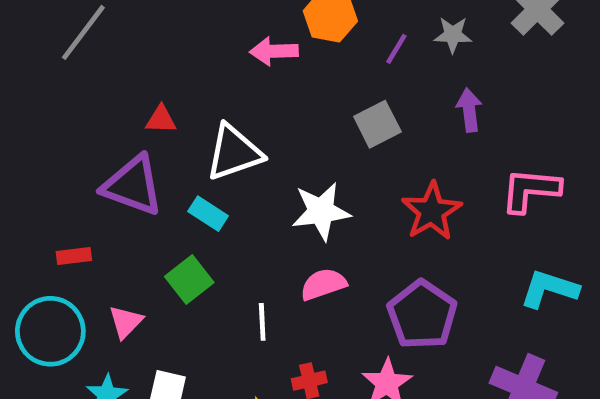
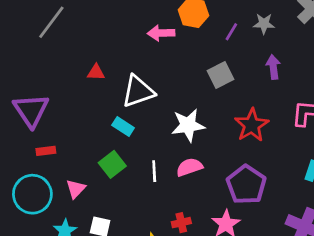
purple triangle: (133, 185) -> (31, 110), moved, turned 36
white line: (262, 322) -> (154, 171), moved

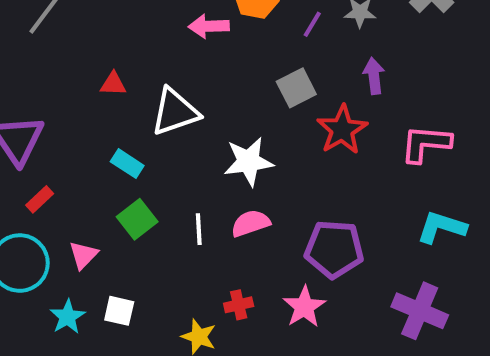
red star: (252, 125) -> (342, 130), moved
cyan rectangle: (123, 127) -> (127, 164), moved
red rectangle: (46, 151) -> (40, 199), turned -36
purple pentagon: (246, 185) -> (334, 249), turned -30

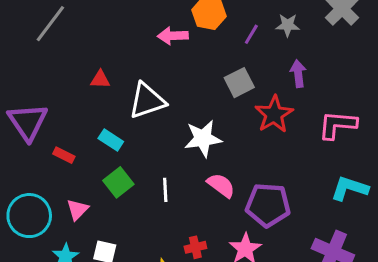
red rectangle: (40, 199) -> (64, 155), moved, turned 70
pink semicircle: (251, 223) -> (221, 185), moved, turned 56

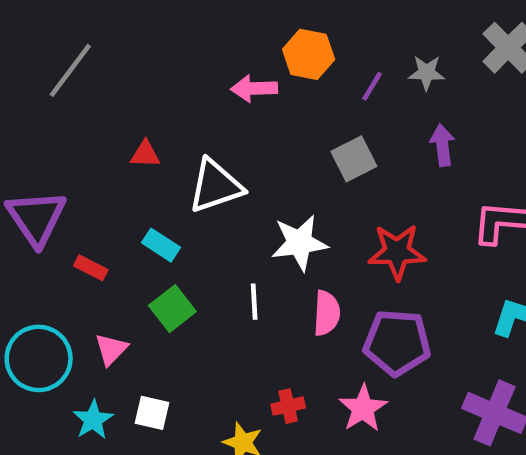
red star: (274, 114) -> (397, 252), moved, turned 30
pink semicircle: (221, 185) -> (327, 313), turned 56
white line: (165, 190) -> (254, 302), moved

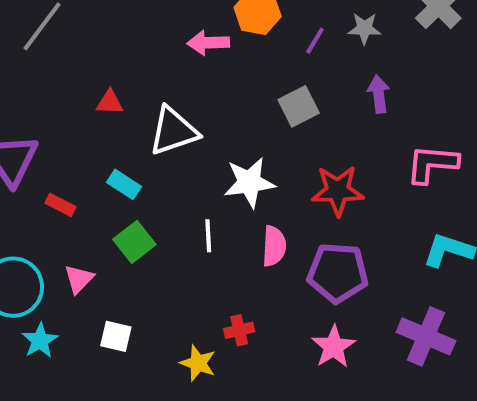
pink star: (363, 408) -> (334, 347), moved
cyan star: (93, 420) -> (40, 341), moved

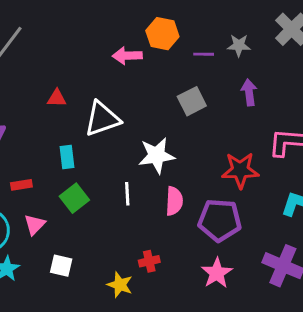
purple line: (315, 41) -> (204, 54), turned 60
cyan rectangle: (124, 184) -> (67, 157), turned 50
red star: (338, 191) -> (240, 170), moved
red rectangle: (60, 205) -> (21, 185), moved, turned -36

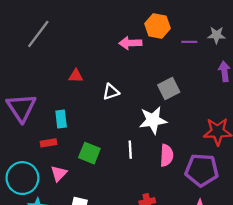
gray square: (192, 101) -> (169, 88), moved
white triangle: (102, 119) -> (111, 92), size x0.6
cyan rectangle: (67, 157) -> (61, 119), moved
green square: (74, 198) -> (89, 153), turned -30

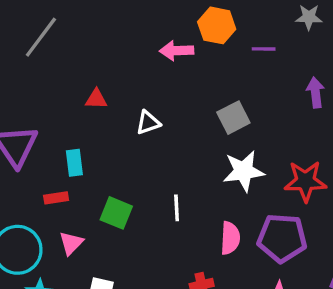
gray star: (216, 35) -> (309, 17), moved
white star: (153, 120) -> (243, 171), moved
pink semicircle: (167, 155) -> (230, 238), moved

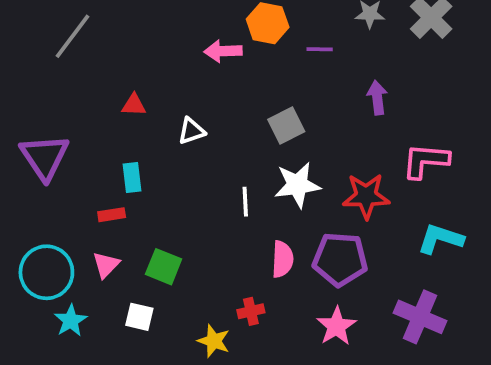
cyan rectangle: (74, 163) -> (132, 177), moved
red rectangle: (56, 198) -> (112, 215), moved
white line: (177, 208) -> (245, 202), moved
green square: (116, 213) -> (164, 267), moved

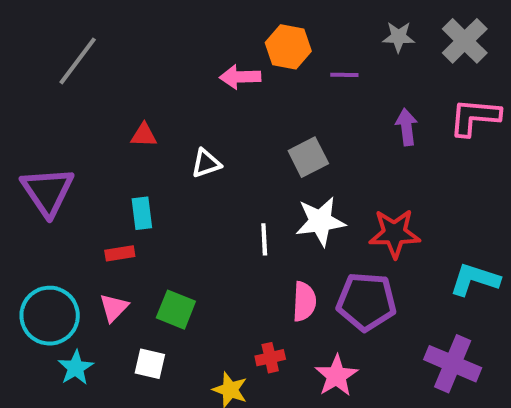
pink L-shape: (426, 161) -> (475, 117), moved
pink star: (336, 326) -> (336, 376), moved

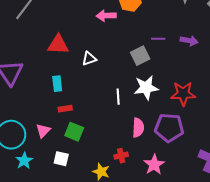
purple line: (344, 75) -> (158, 39), moved
purple arrow: (407, 127) -> (189, 41), turned 108
red triangle: (144, 135) -> (58, 45), size x1.6
red rectangle: (120, 253) -> (65, 109), moved

